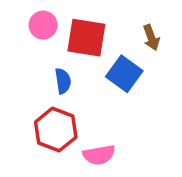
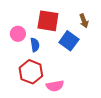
pink circle: (43, 25) -> (18, 34), moved

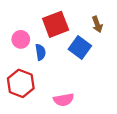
red square: (48, 21) -> (56, 24), turned -30
red hexagon: (31, 72) -> (21, 83), moved

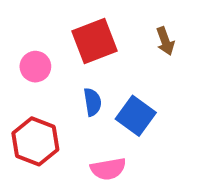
blue square: (80, 48) -> (136, 116), moved
blue semicircle: (40, 52) -> (92, 102), moved

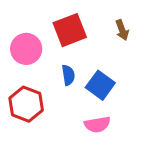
pink circle: (35, 67) -> (26, 49), size x1.4
pink semicircle: (108, 169) -> (97, 124), moved

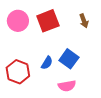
pink circle: (26, 49) -> (18, 21), moved
blue semicircle: (68, 75) -> (47, 63), moved, turned 40

